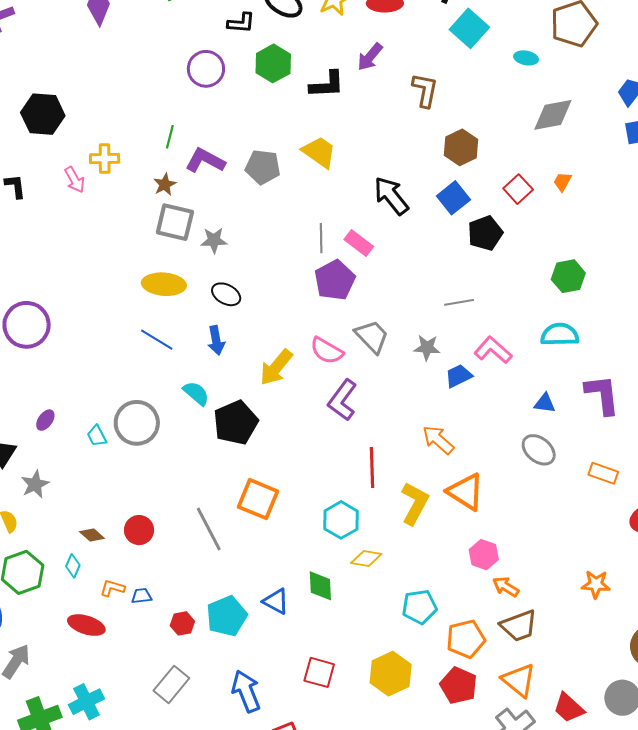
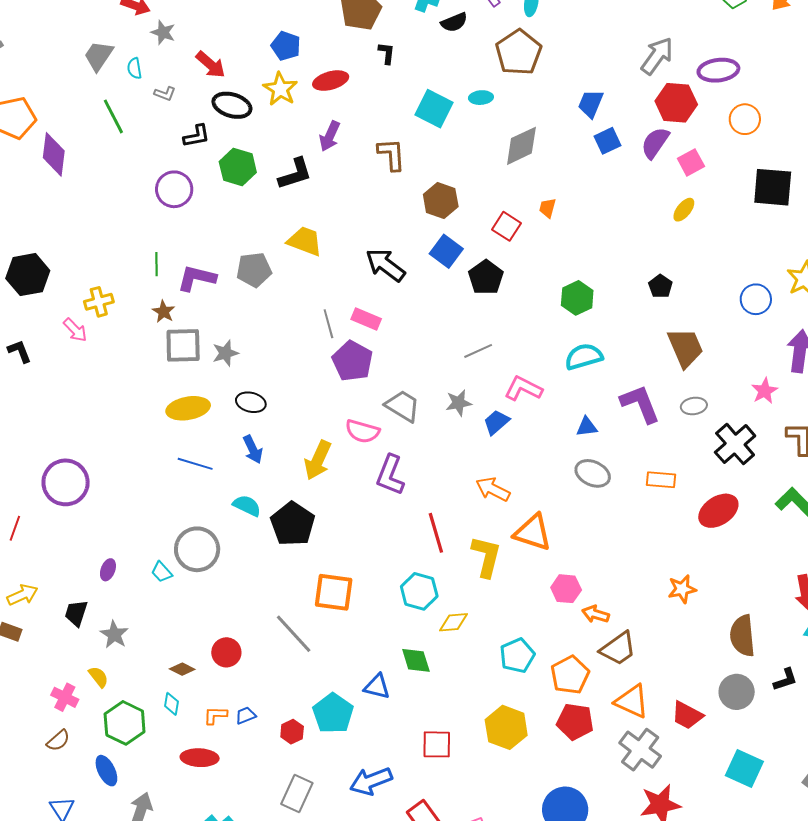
cyan square: (469, 28) -> (434, 109), moved
blue arrow: (246, 691) -> (371, 781), turned -75

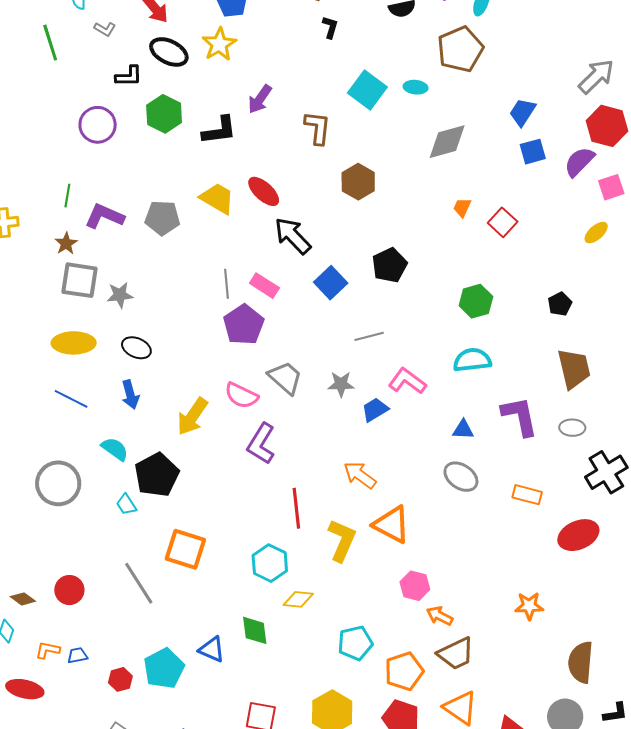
red ellipse: (331, 81) -> (264, 191), moved, turned 48
red square: (507, 226) -> (503, 222), moved
blue square: (446, 251) -> (331, 283), moved
cyan trapezoid: (162, 572) -> (126, 505), moved

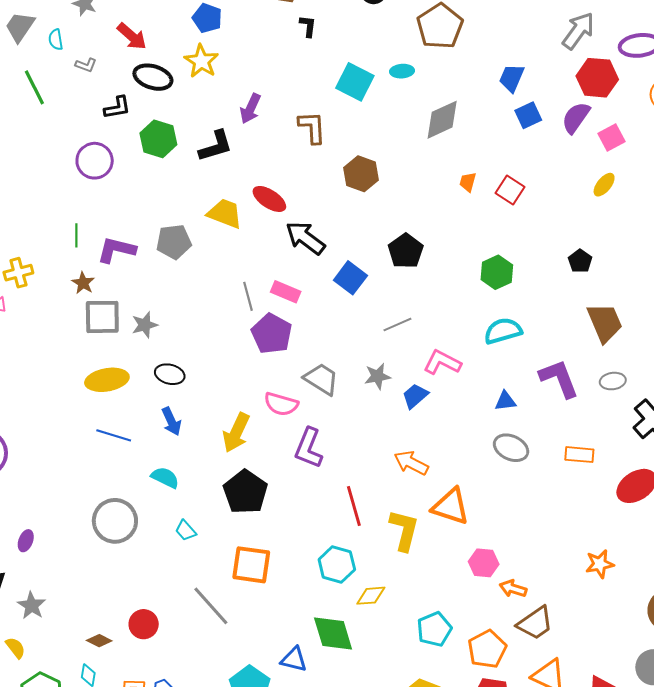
black pentagon: (157, 475) -> (245, 492), moved
green diamond: (255, 630) -> (333, 633), size x1.4

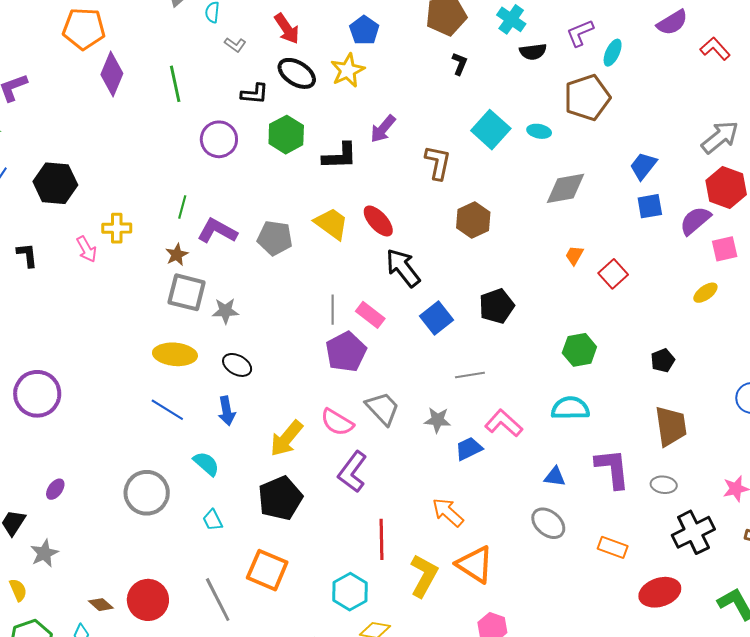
green line: (34, 87) -> (175, 84), moved
red circle: (144, 624) -> (148, 600), size x1.4

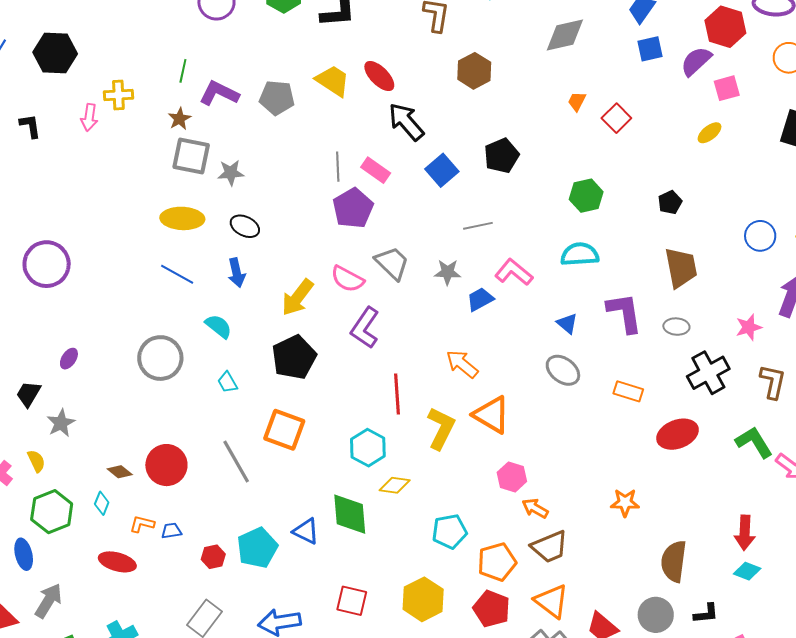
pink arrow: (87, 249) -> (89, 117), turned 40
blue triangle: (555, 477) -> (567, 323), turned 35

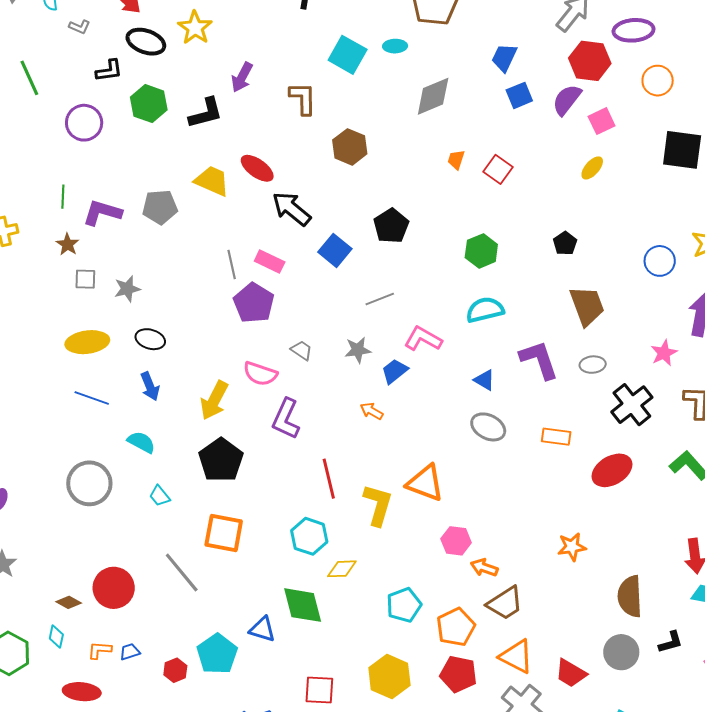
gray square: (191, 156) -> (85, 279), size x0.6
gray trapezoid: (392, 263) -> (302, 350), size x0.6
orange arrow: (462, 364) -> (372, 411), moved, size x0.7

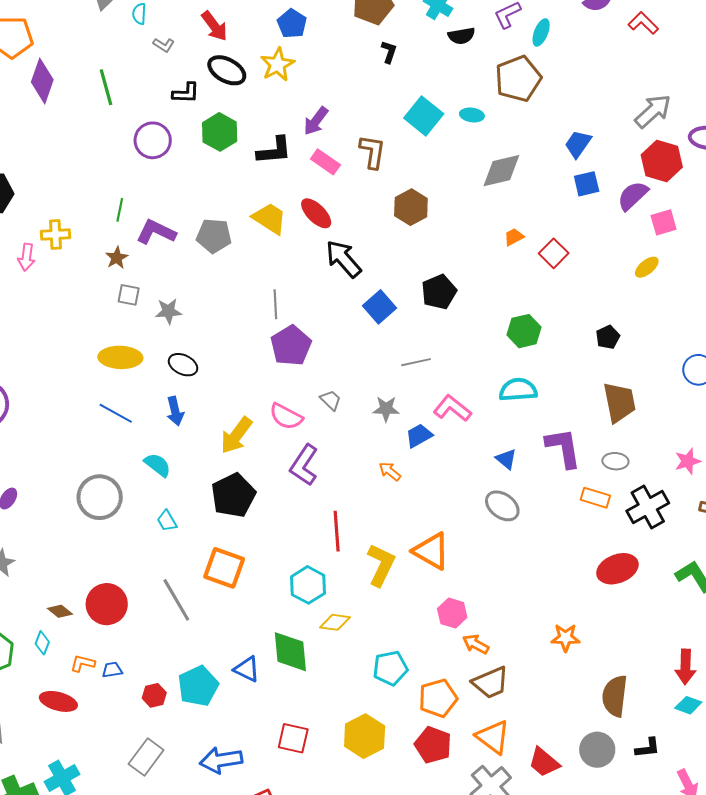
orange trapezoid: (456, 160) -> (514, 237), turned 35
pink rectangle: (270, 262) -> (325, 162), moved
orange rectangle: (556, 437) -> (595, 498), moved

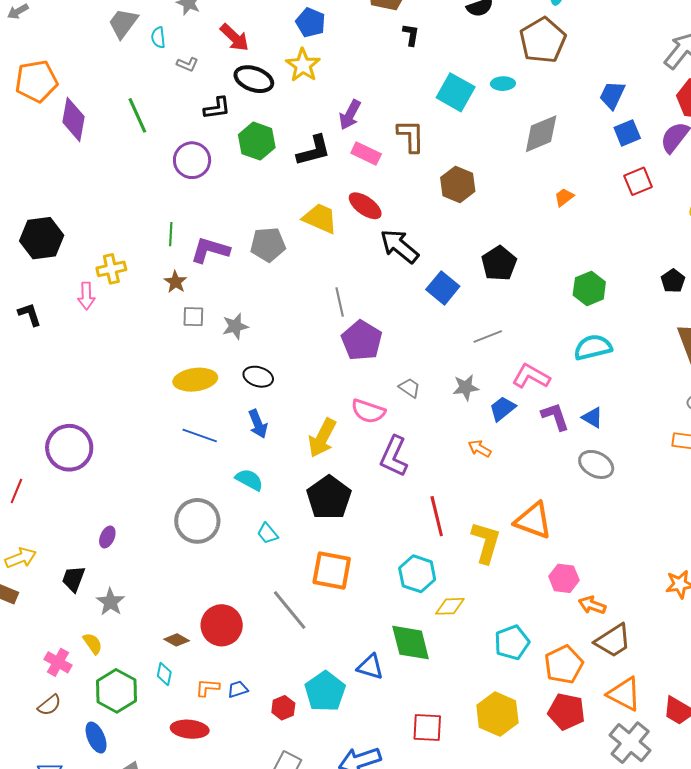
red square: (554, 253) -> (638, 181), moved, turned 32
purple L-shape: (563, 448) -> (555, 417), moved, size x0.7

